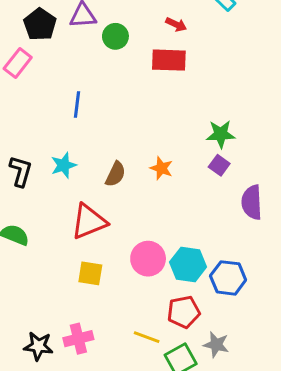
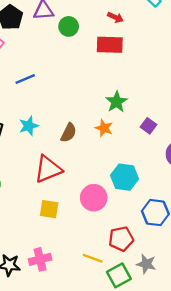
blue line: (77, 104) -> (25, 79), moved, turned 60
green star: (221, 134) -> (117, 102), moved, turned -30
cyan hexagon: (188, 265) -> (125, 177), moved

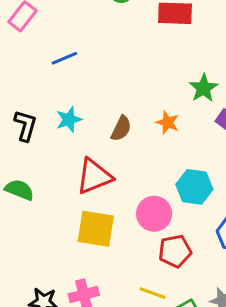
green star: (117, 102) -> (203, 88), moved
yellow square: (49, 209) -> (96, 229), size x1.5
red pentagon: (121, 239) -> (175, 251), moved

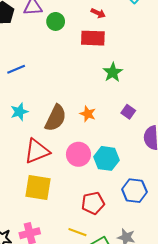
green star: (203, 88) -> (113, 72), moved
brown semicircle: (121, 128) -> (56, 118), size x1.5
pink circle: (154, 214) -> (78, 154), moved

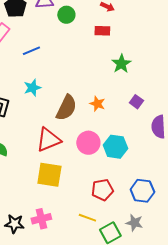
red rectangle: (93, 38) -> (102, 31), size x0.7
blue line: (16, 69) -> (31, 51), moved
cyan star: (19, 112) -> (32, 88), moved
blue hexagon: (134, 191) -> (142, 191), moved

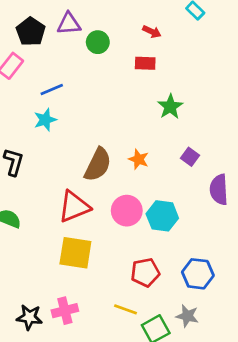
cyan star: (32, 88) -> (45, 120), moved

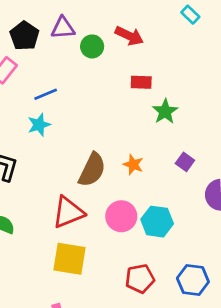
red arrow: (152, 32) -> (129, 36), moved, size x1.5
red rectangle: (145, 63) -> (141, 82), moved

